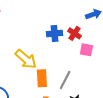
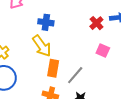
red cross: (74, 33) -> (96, 23), moved
blue cross: (54, 34) -> (46, 22), moved

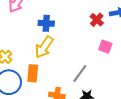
yellow arrow: (42, 46) -> (44, 47), turned 75
orange rectangle: (53, 68) -> (33, 73), moved

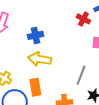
yellow arrow: (44, 47) -> (40, 59), turned 80

